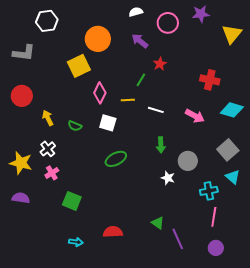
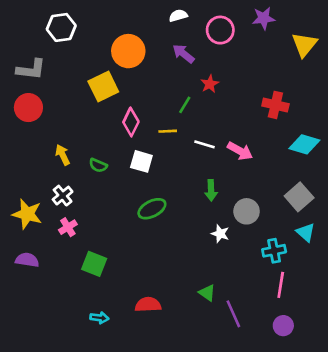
red circle: (22, 96) -> (28, 108), moved
pink arrow: (195, 116) -> (240, 151), moved

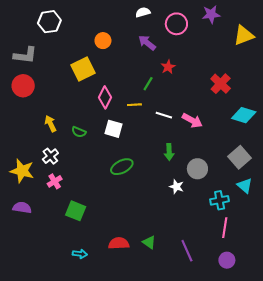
yellow triangle: (304, 44) -> (244, 35), turned 30
orange circle: (128, 51) -> (103, 41), size x0.6
red cross: (275, 105) -> (221, 84), turned 30
green triangle: (207, 293) -> (149, 242), moved

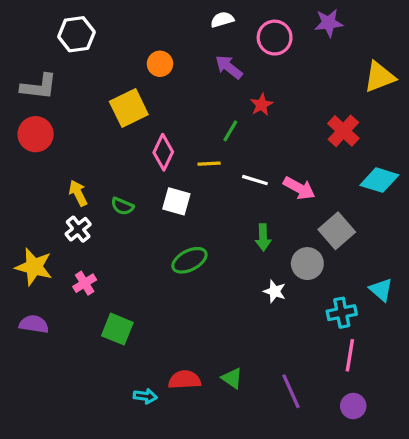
yellow triangle: (244, 35) -> (379, 77), moved
white cross: (50, 156) -> (78, 229), moved
gray square: (239, 157) -> (337, 231), moved
cyan arrow: (80, 254) -> (145, 396), moved

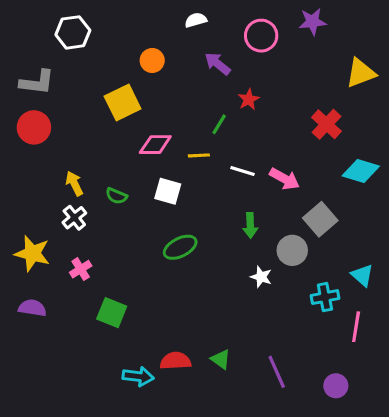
white semicircle: (222, 20) -> (196, 20), moved
pink diamond: (163, 152) -> (155, 145), turned 64
pink line: (350, 355) -> (356, 327), moved
cyan arrow: (145, 396) -> (138, 376), size x1.4

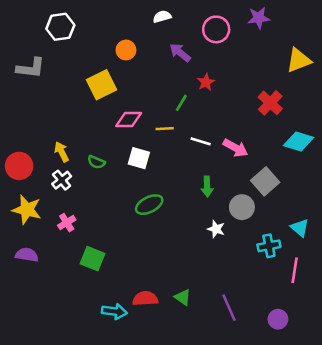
red circle: (34, 127) -> (19, 166), moved

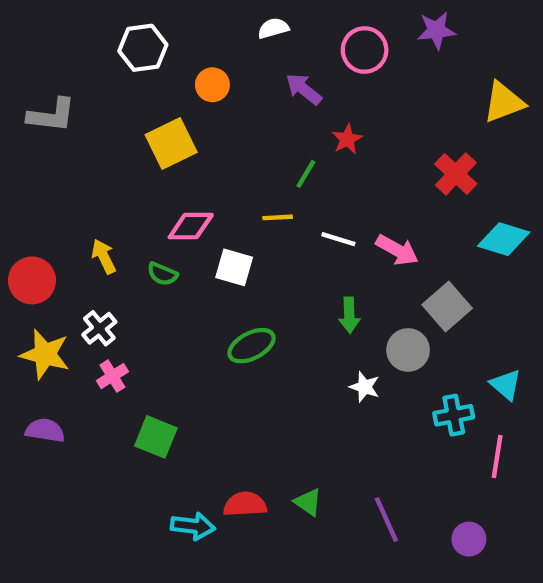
white hexagon: (60, 27) -> (143, 48), moved
pink diamond: (129, 120) -> (191, 226), moved
white cross: (62, 180) -> (99, 328), moved

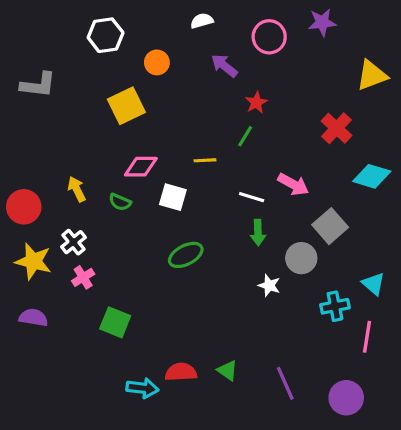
green line: (306, 174) -> (245, 136), moved
white line: (338, 239) -> (252, 197), moved
purple circle: (469, 539) -> (346, 398), size x1.4

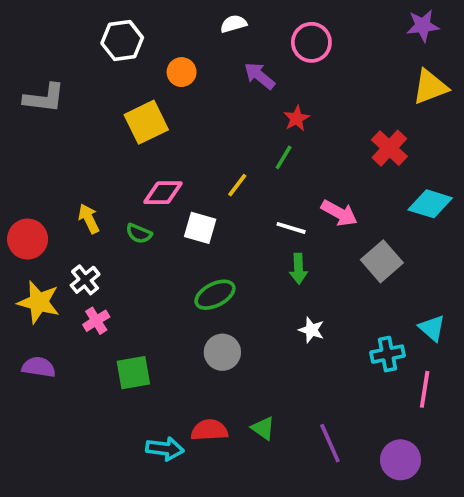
purple star: (322, 22) -> (423, 26), moved
yellow line: (205, 160) -> (237, 185), turned -50
gray circle: (301, 258) -> (222, 352), moved
green square: (115, 322) -> (133, 373), turned -32

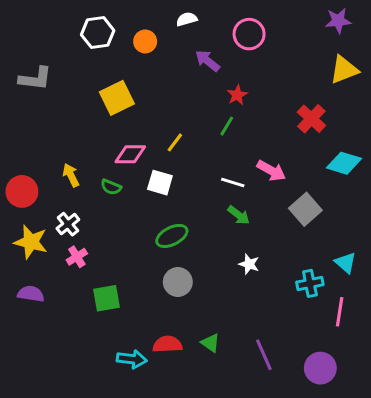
orange circle: (182, 72) -> (145, 41), moved
yellow line: (237, 185) -> (175, 142), moved
green arrow: (298, 269) -> (239, 215), turned -50

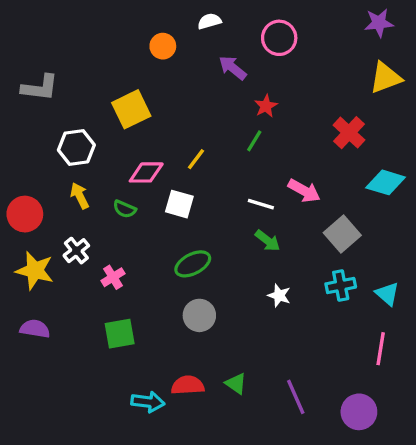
white hexagon: (98, 33) -> (76, 148), moved
pink cross: (77, 257) -> (113, 277), moved
cyan cross: (310, 283) -> (341, 286), moved

